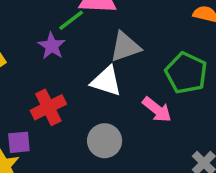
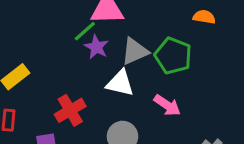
purple star: (52, 46) -> (96, 47), moved
green pentagon: (186, 73) -> (173, 56), moved

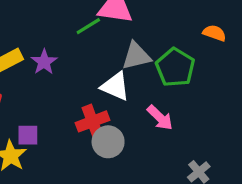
purple star: (96, 47) -> (44, 62), moved
red cross: (70, 110) -> (93, 121), moved

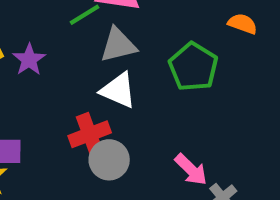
gray triangle: (136, 56) -> (118, 45), moved
pink arrow: (160, 118) -> (191, 170), moved

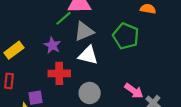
purple star: (29, 60) -> (52, 45), moved
red cross: (90, 134) -> (59, 73), moved, turned 30

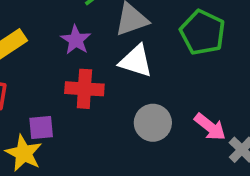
gray circle: (90, 93) -> (153, 123), moved

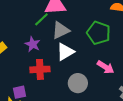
white triangle: (136, 61) -> (65, 52), turned -42
pink arrow: (210, 127) -> (106, 67), moved

